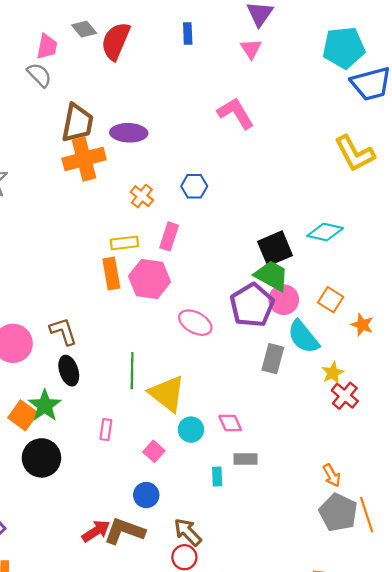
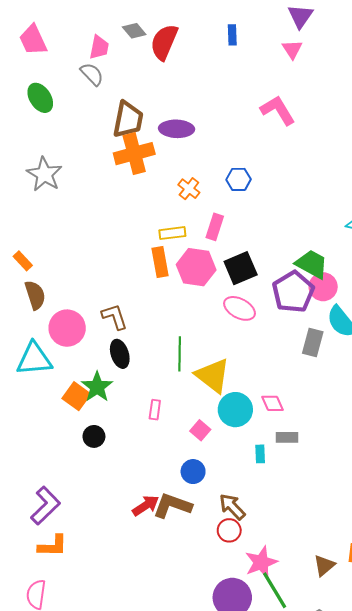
black square: (275, 248) -> (241, 268), moved
cyan circle: (191, 430) -> (235, 410), size x1.4
black circle: (41, 458) -> (94, 436), size x0.6

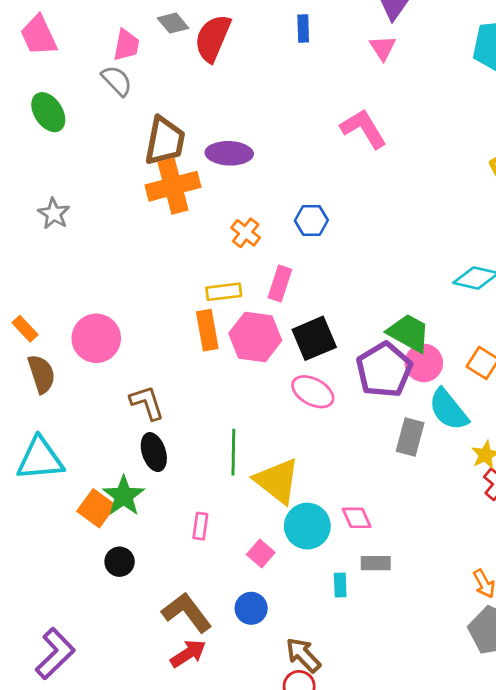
gray star: (44, 174) -> (54, 214), size x0.7
pink circle: (67, 328) -> (96, 338), moved
brown L-shape: (172, 506) -> (187, 612), moved, turned 33

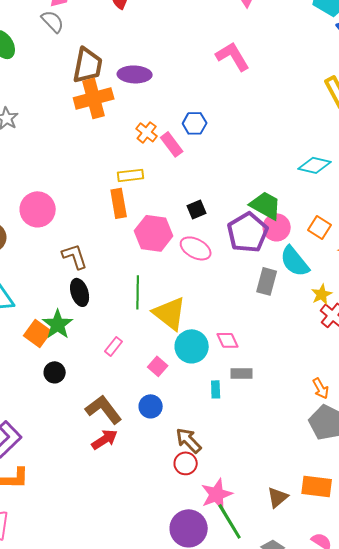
pink rectangle: (280, 283) -> (172, 144), moved, turned -55
pink hexagon: (255, 337) -> (154, 233), moved
black square: (314, 338) -> (197, 209), size x0.6
pink rectangle: (200, 526) -> (114, 346), turned 30

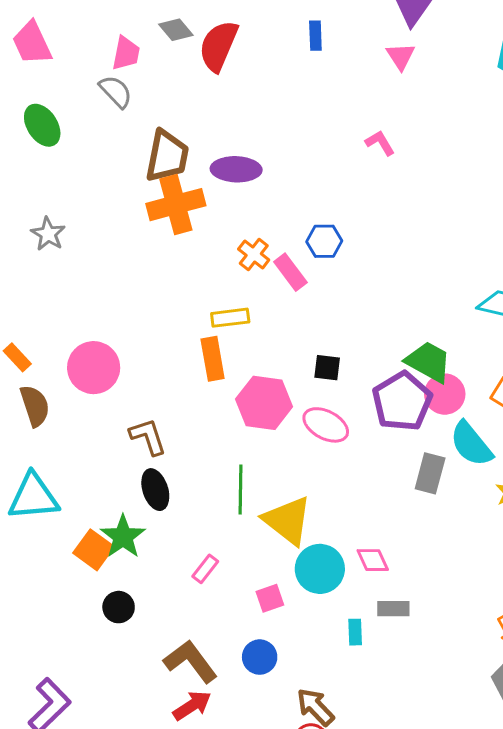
pink L-shape: (233, 56) -> (380, 143), size x0.6
black square: (197, 209) -> (327, 368), turned 30
pink square: (158, 366) -> (270, 598), turned 30

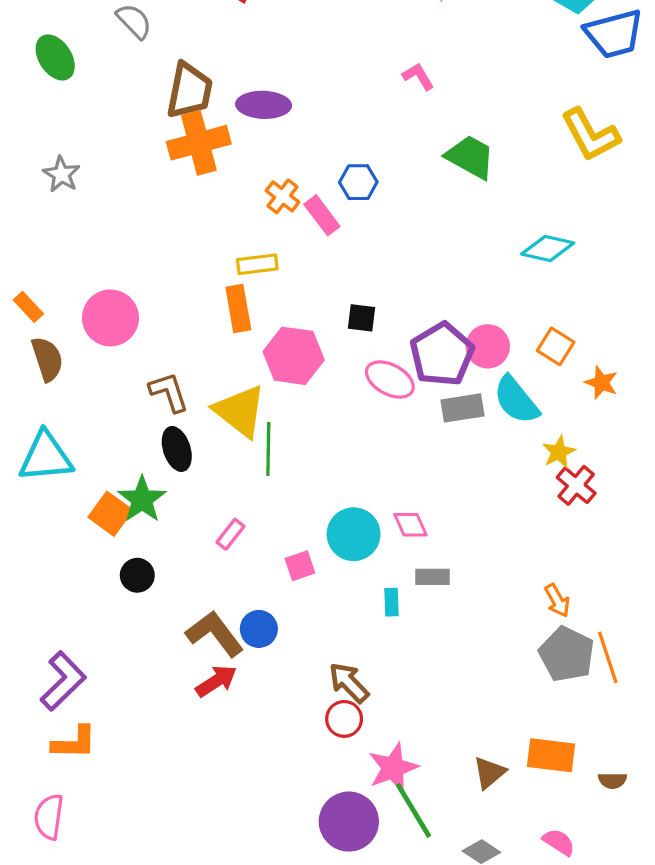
green trapezoid: (429, 362) -> (470, 157), moved
pink ellipse: (326, 425) -> (390, 380), moved
gray rectangle: (430, 473) -> (462, 408), moved, turned 66
yellow triangle: (288, 520) -> (240, 411), moved
blue circle: (260, 657) -> (259, 629), moved

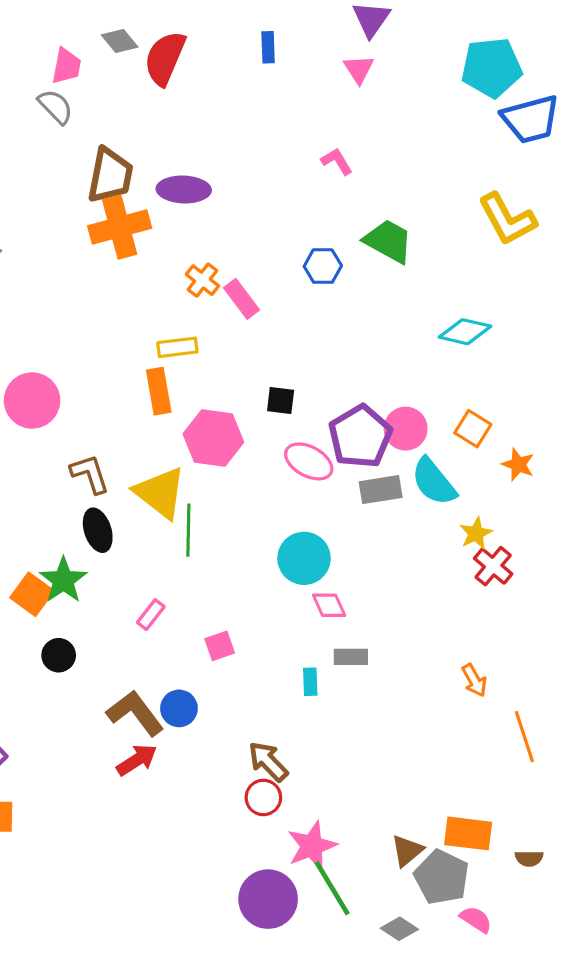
blue hexagon: (358, 182) -> (323, 266), moved
cyan circle: (354, 534) -> (304, 558), moved
gray pentagon: (567, 654) -> (442, 877), moved

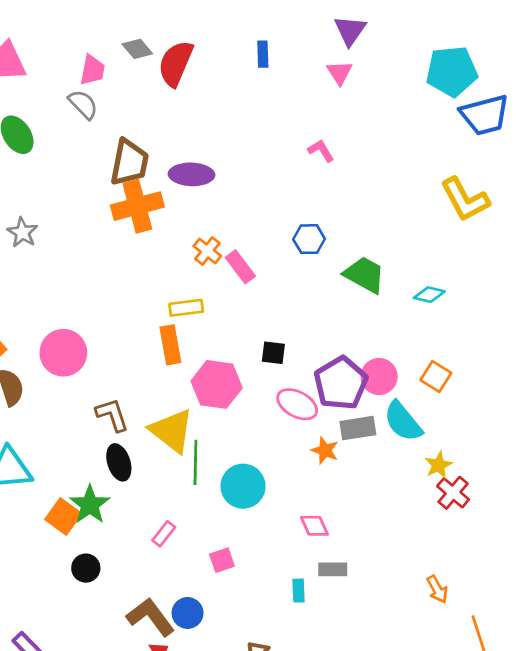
green trapezoid: (388, 241) -> (365, 275), moved
cyan diamond: (465, 332) -> (429, 295), size x0.7
orange star: (518, 465) -> (325, 450), moved
cyan circle: (304, 558) -> (243, 486), moved

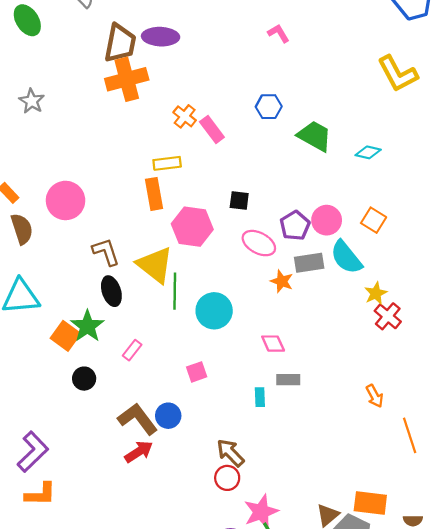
purple ellipse: (191, 174) -> (161, 37), moved
purple pentagon: (341, 383) -> (295, 226), size x0.7
pink rectangle: (164, 534) -> (132, 350), moved

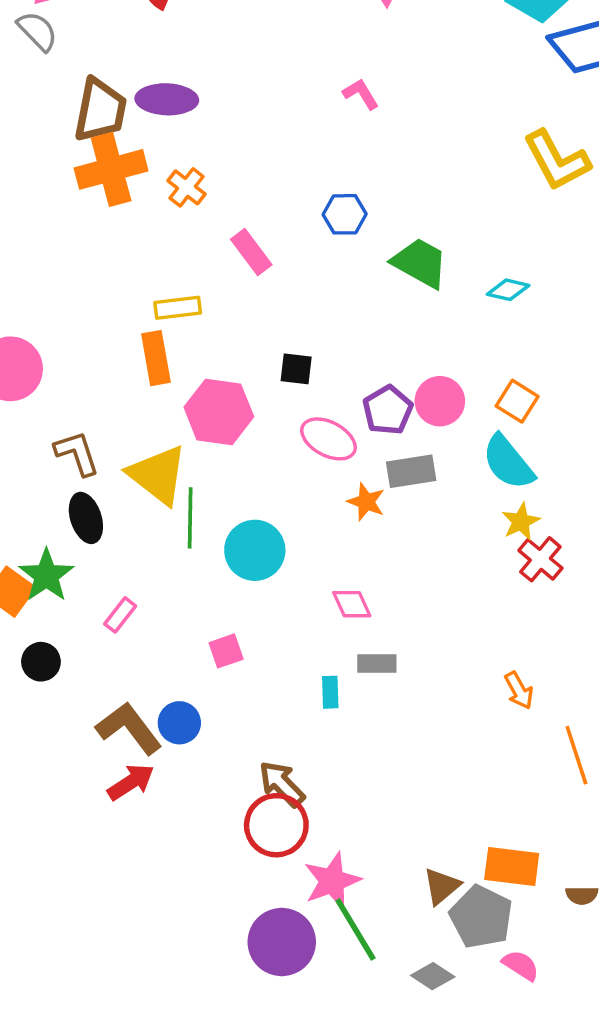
orange cross: (185, 116) -> (187, 187), moved
cyan semicircle: (346, 257) -> (508, 462), moved
red circle: (227, 478) -> (276, 825), size x1.5

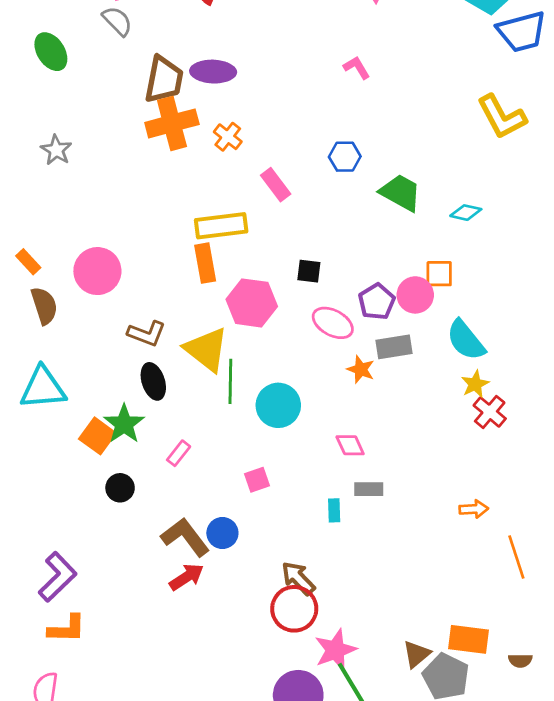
yellow rectangle: (178, 308) -> (221, 226), size x1.5
orange square: (517, 401) -> (439, 274), moved, turned -32
brown L-shape: (77, 453) -> (147, 334), turned 129
orange arrow: (519, 690) -> (474, 509), turned -64

